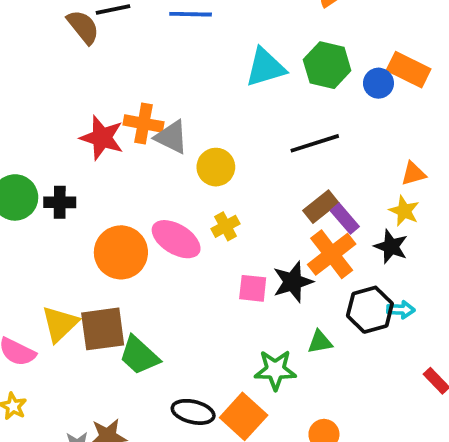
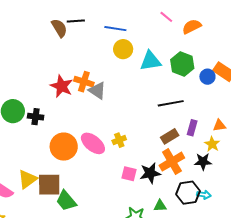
yellow circle: (216, 167) -> (123, 49), moved
purple rectangle: (345, 219) -> (192, 128), moved, turned 49
black star: (391, 247) -> (203, 162), turned -30

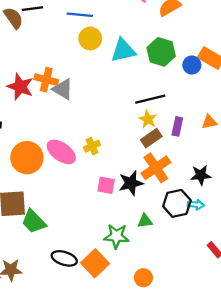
yellow star: (212, 144) -> (148, 119), moved
black star: (203, 162) -> (201, 175), moved

